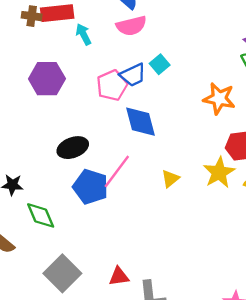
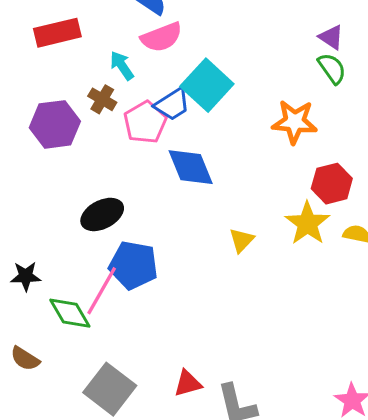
brown cross: (32, 16) -> (102, 99), moved, turned 30
cyan arrow: (83, 34) -> (122, 66), moved
cyan square: (160, 64) -> (207, 85), size x1.8
pink line: (117, 171) -> (102, 291), moved

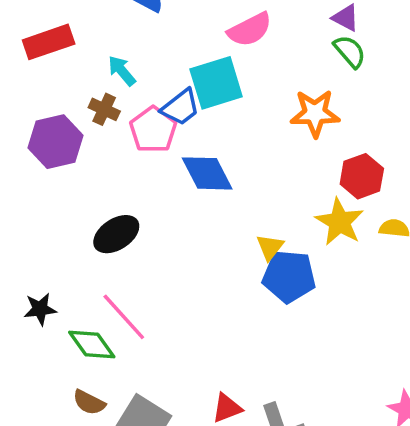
pink semicircle: (162, 37) -> (250, 30), moved
cyan square: (207, 85) -> (216, 83), turned 36
blue pentagon: (133, 265) -> (289, 276), moved
pink line: (102, 291) -> (124, 317), turned -66
brown semicircle: (25, 359) -> (89, 402), moved

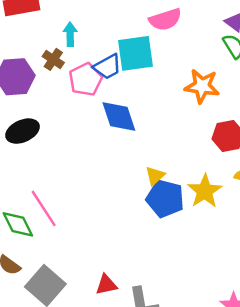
cyan arrow: (122, 71) -> (70, 34), turned 30
yellow star: (340, 222) -> (205, 191), moved
black ellipse: (116, 234) -> (23, 131), moved

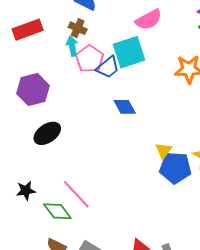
brown cross: (53, 59) -> (78, 28), moved
pink pentagon: (86, 79) -> (90, 59), moved
blue diamond: (119, 116) -> (125, 107), size x0.7

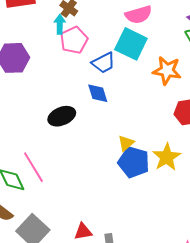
cyan square: (129, 52) -> (131, 44), moved, turned 32
blue trapezoid: (108, 67) -> (103, 63), moved
black ellipse: (47, 133) -> (62, 116), moved

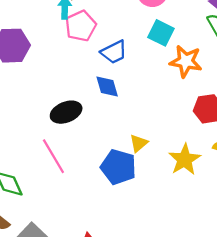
cyan square: (131, 44) -> (161, 33), moved, size x0.7
blue pentagon: (134, 162) -> (118, 167), moved
pink line: (33, 167) -> (53, 156), moved

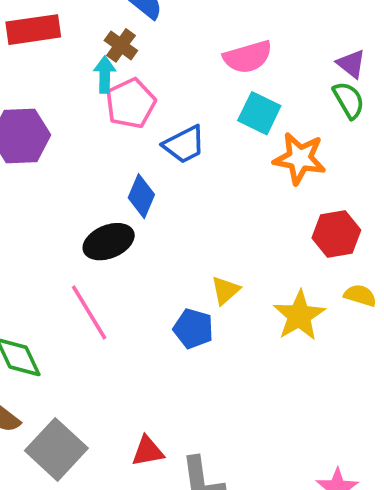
blue diamond: (107, 87) -> (141, 196), moved, turned 40
blue pentagon: (118, 167) -> (193, 329), size x0.7

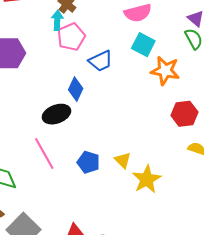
yellow triangle: (225, 290) -> (123, 160), moved, turned -36
yellow star: (299, 316) -> (147, 179), moved
blue pentagon: (193, 329) -> (88, 162), moved

